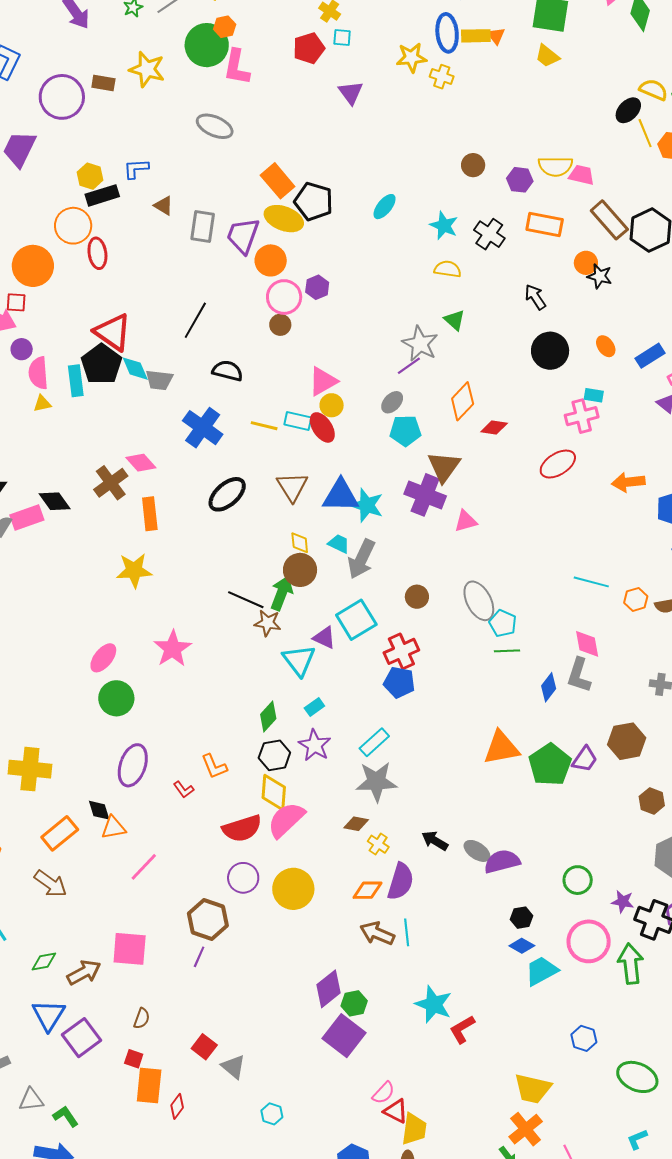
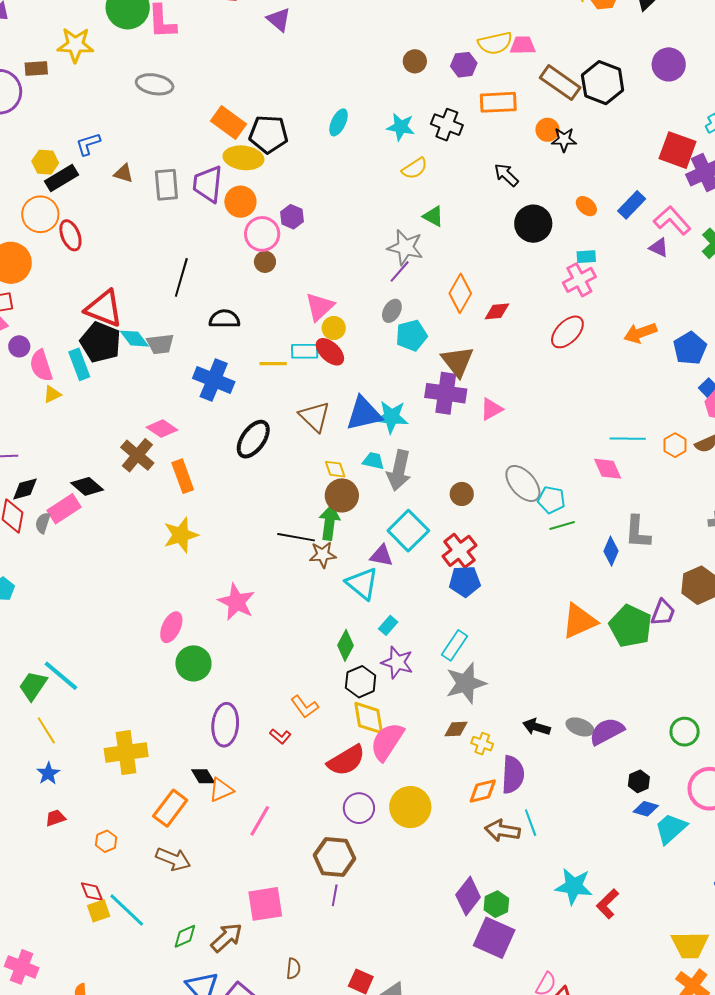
yellow semicircle: (448, 269) -> (415, 168), turned 152
pink diamond: (587, 644) -> (608, 469), moved

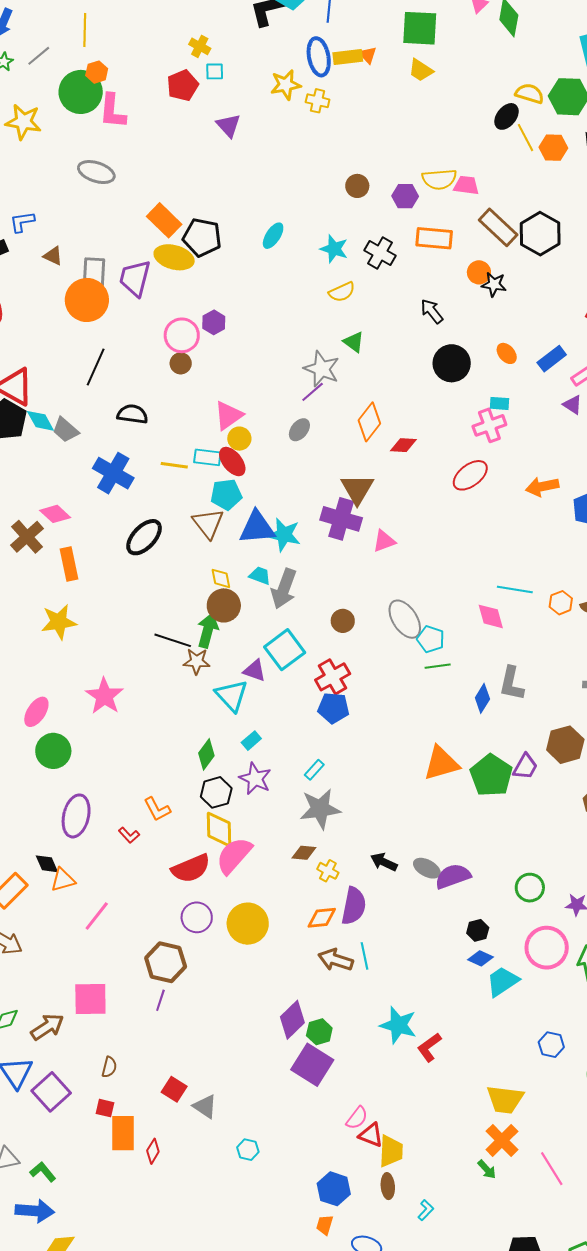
orange circle: (240, 202) -> (87, 300), moved, size x1.4
cyan pentagon: (411, 335) -> (226, 494), moved
gray trapezoid: (160, 344) -> (65, 430), turned 40
cyan rectangle: (454, 645) -> (314, 770), size x0.7

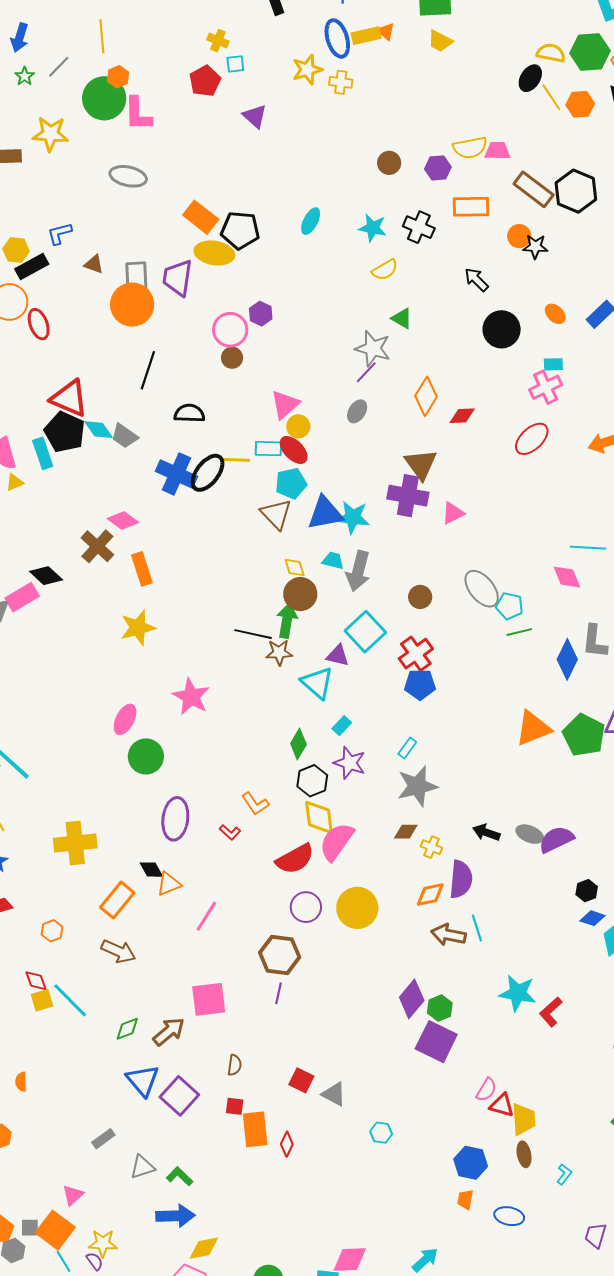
black ellipse: (144, 537) -> (208, 473), moved
blue diamond: (482, 698) -> (567, 659), size x1.4

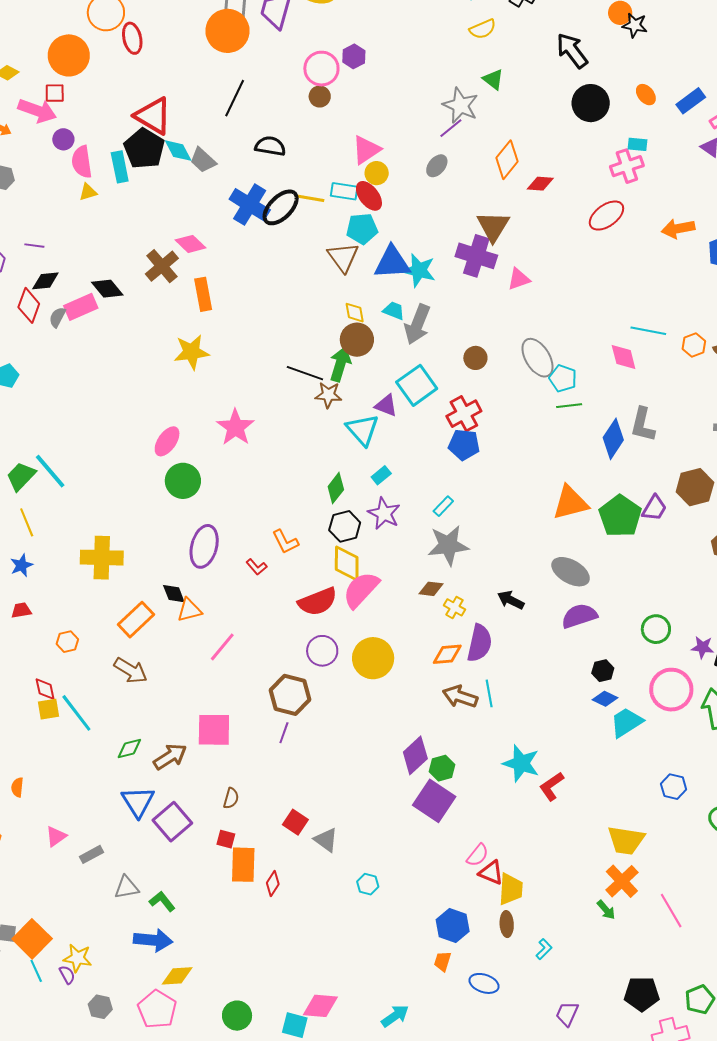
black arrow: (476, 280) -> (572, 51), size x1.4
gray ellipse: (530, 834) -> (571, 572), moved, size x1.4
pink triangle: (73, 1195) -> (56, 836), moved

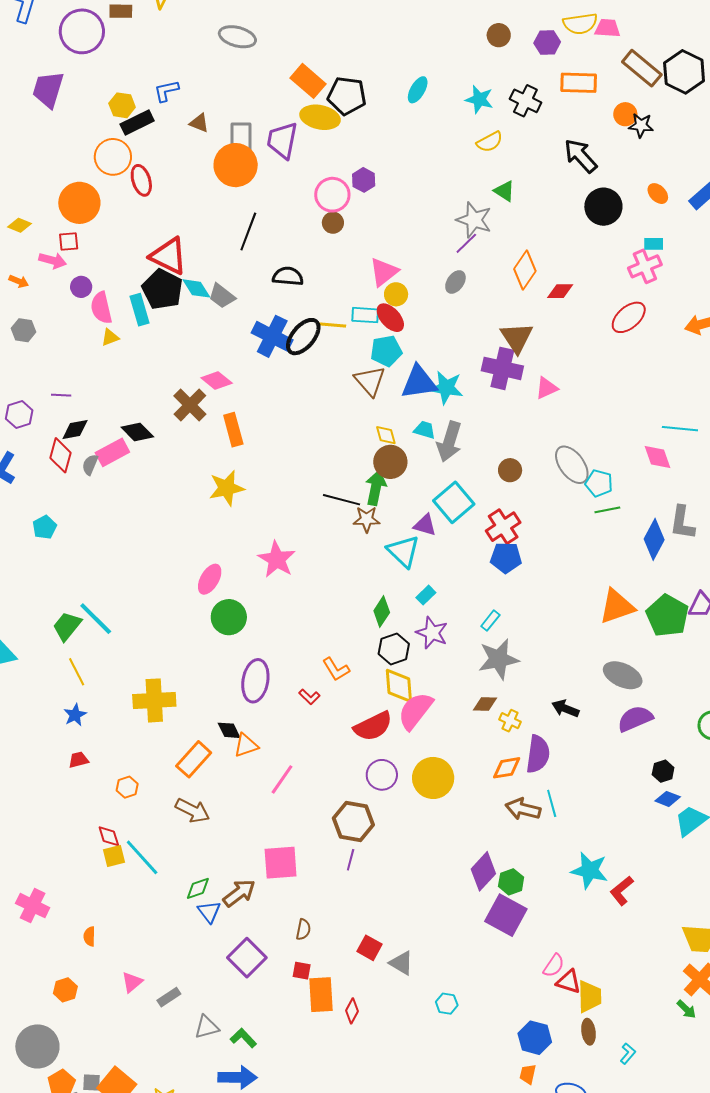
pink arrow: (37, 111) -> (53, 260), size x0.7
blue triangle: (138, 802) -> (209, 912), moved, size x0.7

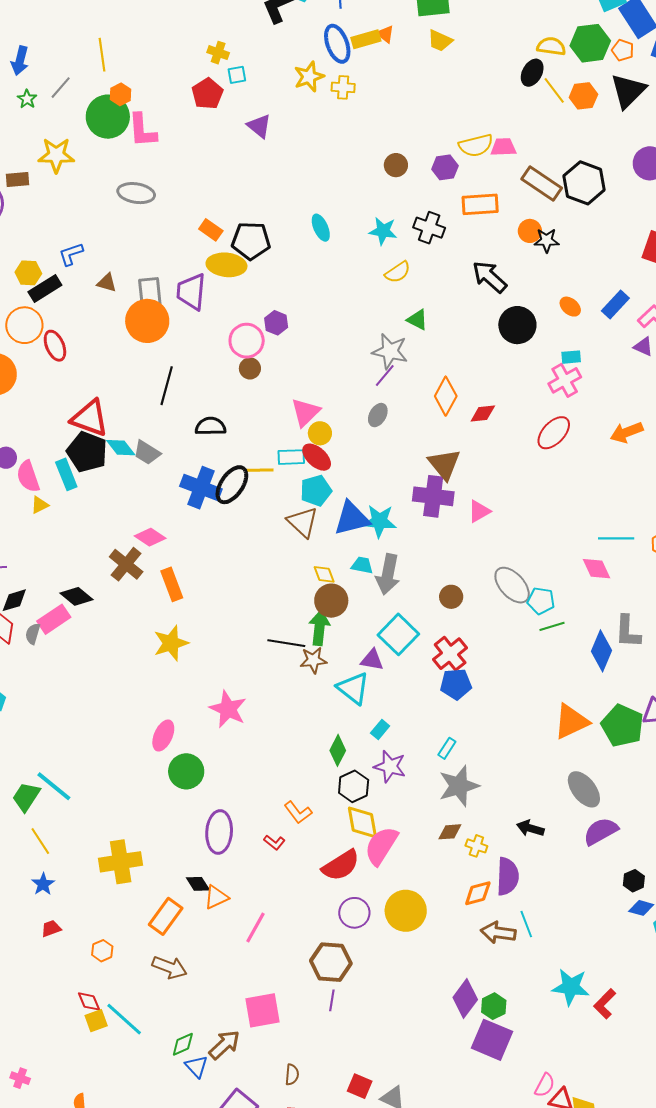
orange rectangle: (308, 81) -> (211, 230), size x0.7
cyan ellipse: (418, 90) -> (321, 228), turned -48
gray ellipse: (623, 675) -> (584, 789), turned 33
pink cross: (33, 906) -> (20, 1078), size x0.6

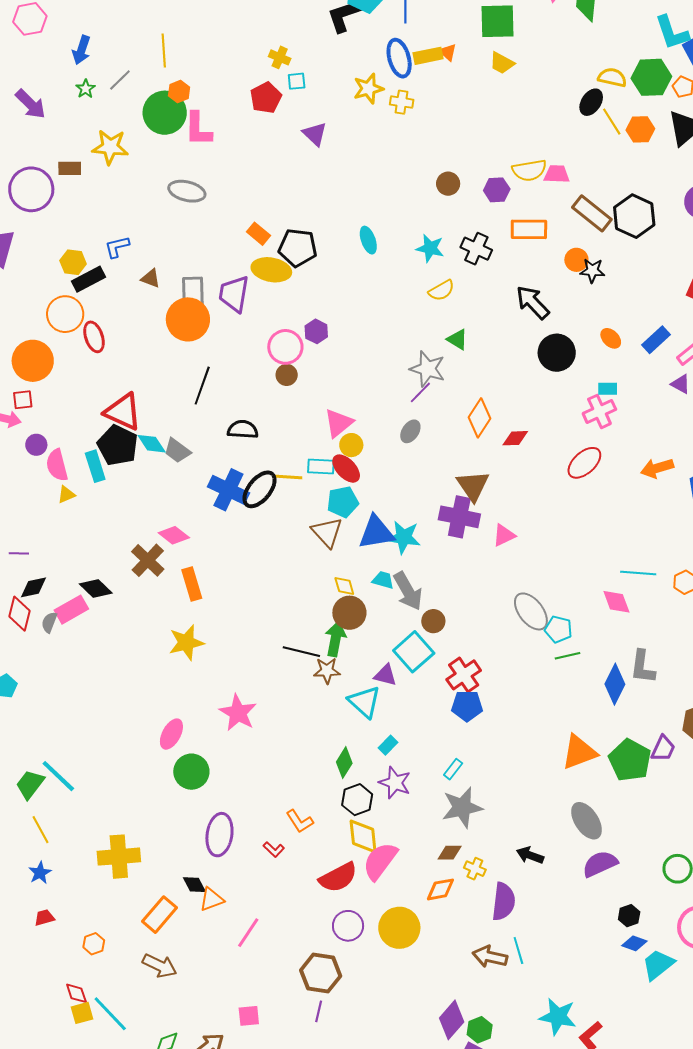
gray arrow: (388, 574) -> (408, 591), turned -45
brown circle: (451, 597) -> (433, 621), moved
orange diamond: (478, 893) -> (440, 889), moved
pink square: (263, 1010) -> (249, 1016), size x0.6

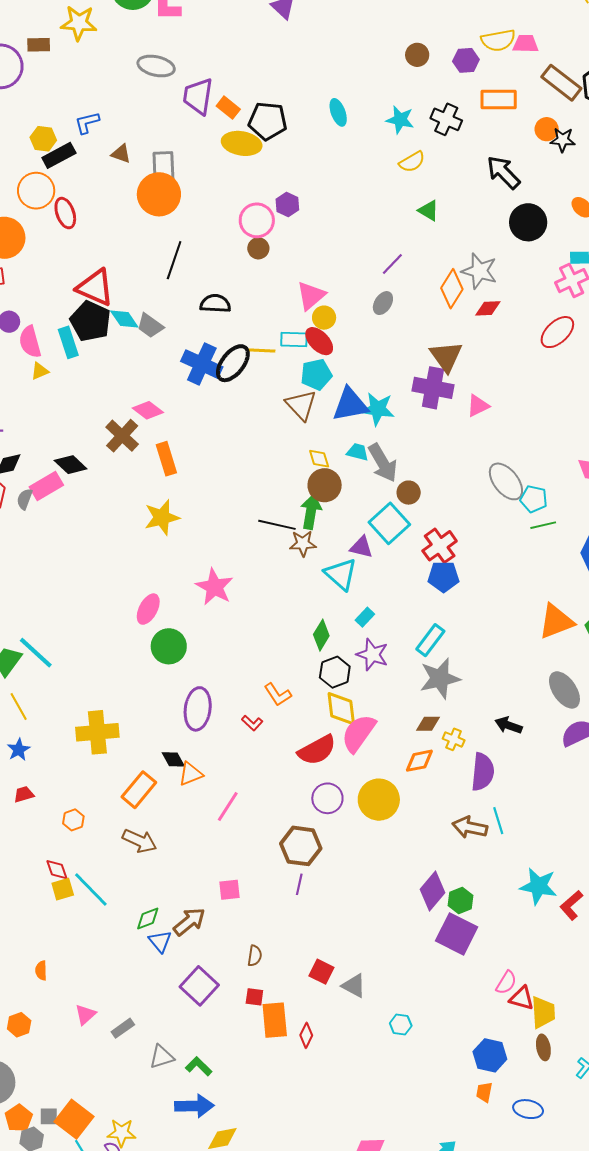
purple trapezoid: (234, 294) -> (198, 96), moved
gray star: (428, 369) -> (479, 271), moved
cyan rectangle: (453, 769) -> (430, 640), size x1.5

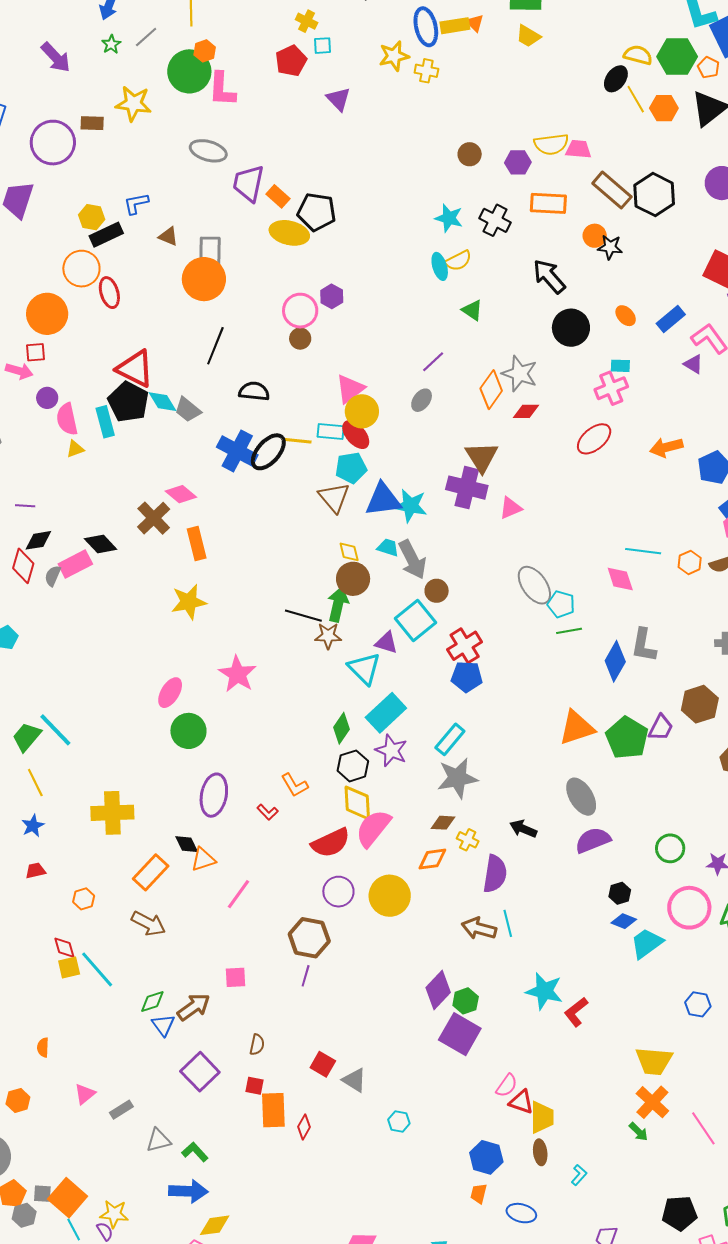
cyan ellipse: (338, 112) -> (440, 266), moved
yellow circle: (324, 318) -> (362, 411), size x1.4
cyan rectangle: (365, 617) -> (386, 713), size x2.0

